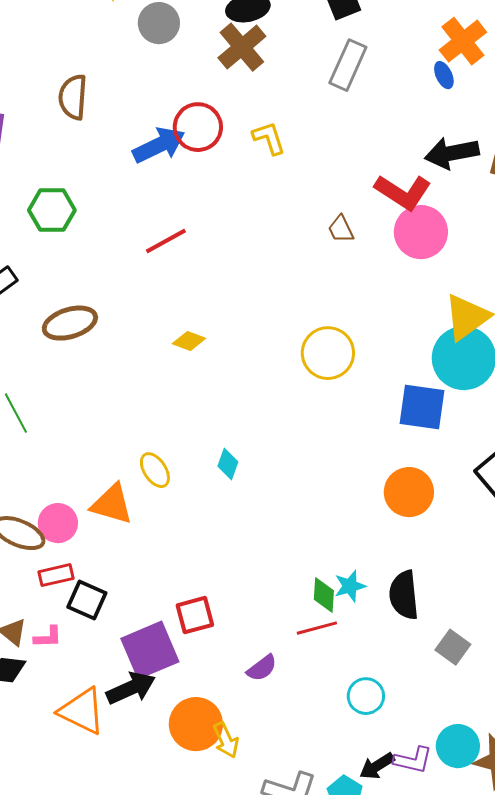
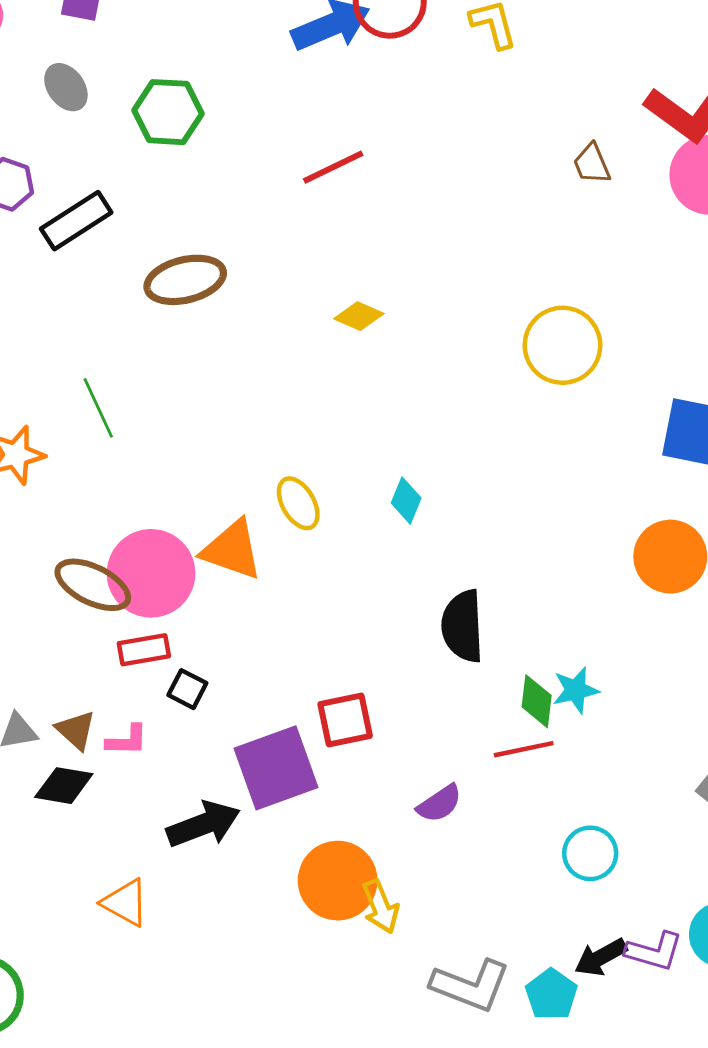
pink circle: (58, 523) -> (151, 573), size x1.5
black semicircle: (404, 595) -> (463, 626), moved
black square: (87, 600) -> (187, 689), size x0.7
black arrow: (131, 688) -> (203, 824), moved
orange triangle: (82, 711) -> (125, 903), moved, size x0.7

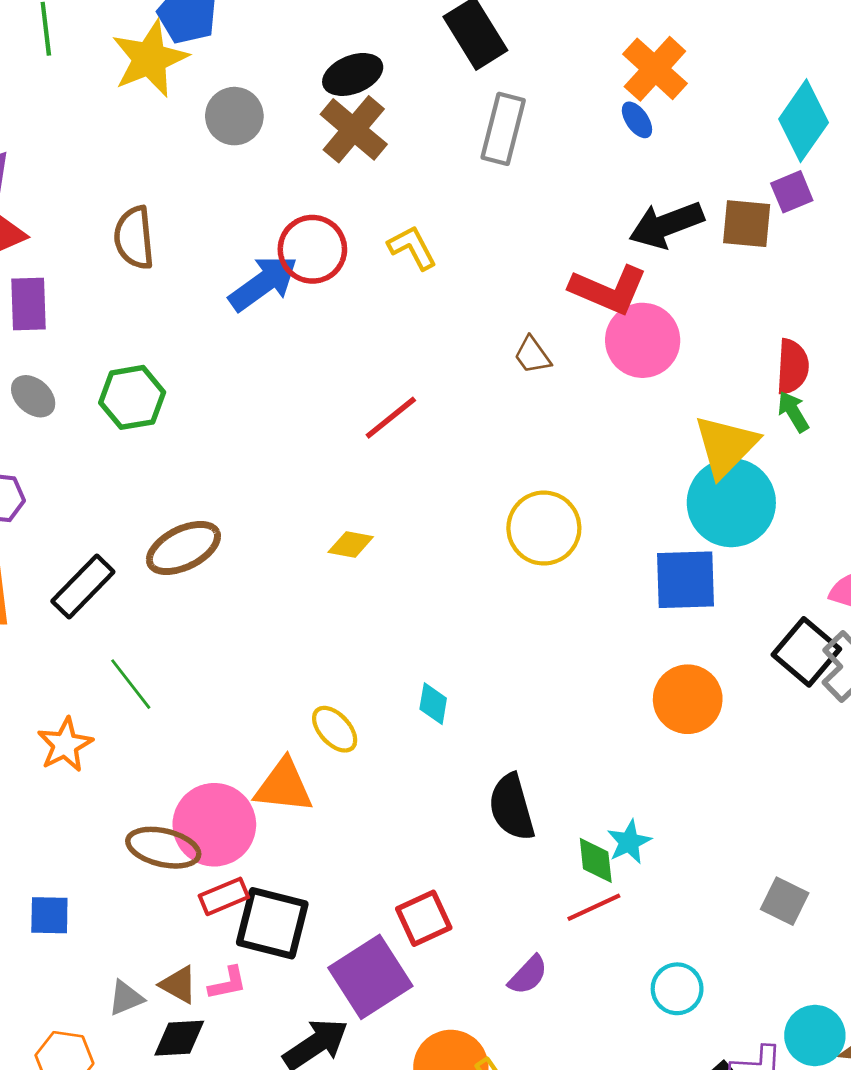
red line: (333, 167) -> (391, 418), moved
black rectangle: (76, 221) -> (83, 587), moved
black square: (187, 689) -> (272, 923), size x2.0

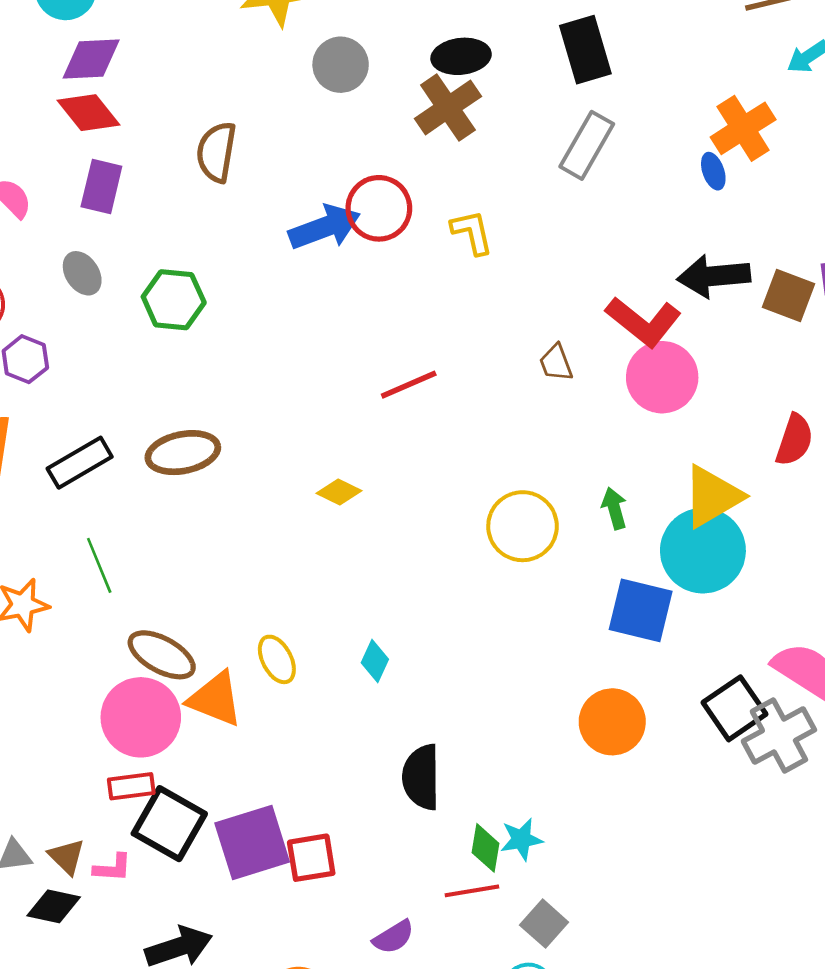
green arrow: (793, 412) -> (614, 508), moved
brown ellipse: (163, 848) -> (162, 655), moved
gray square: (785, 901) -> (544, 924), moved
purple square: (370, 977) -> (252, 843), moved

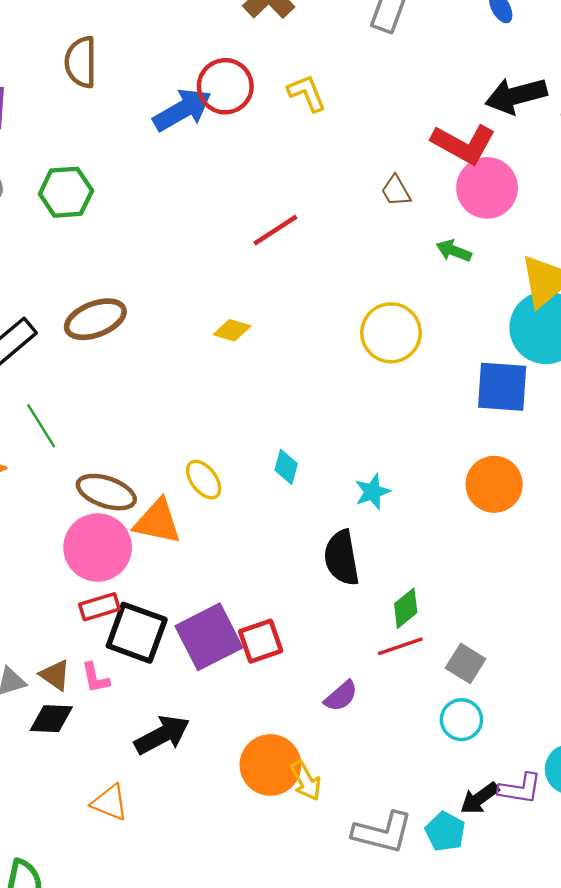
green arrow: (614, 508) -> (454, 251), moved, turned -44
cyan star: (521, 839) -> (372, 492), moved
green diamond: (486, 848) -> (406, 608), turned 51
pink L-shape: (113, 868) -> (95, 678), turned 84

